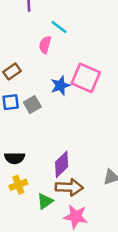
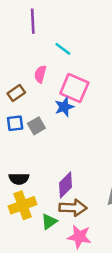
pink semicircle: (45, 45) -> (40, 74), moved
pink square: (86, 78) -> (74, 88), moved
yellow cross: (18, 185) -> (23, 205), size x1.5

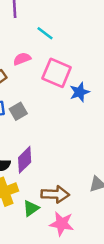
pink semicircle: (40, 74) -> (22, 59), turned 54
blue star: (64, 107) -> (80, 92), moved
purple diamond: (65, 185) -> (25, 160), moved

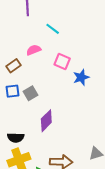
pink square: (57, 73) -> (62, 62), size x0.7
purple diamond: (25, 160) -> (46, 121), moved

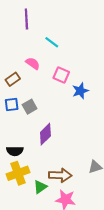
pink semicircle: (34, 50) -> (33, 63), turned 56

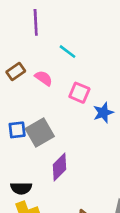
brown rectangle: (13, 79) -> (16, 71), moved
gray square: (30, 107) -> (40, 132), size x1.5

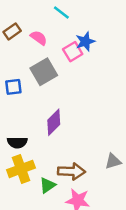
pink square: (79, 93) -> (73, 52), turned 36
blue star: (103, 113) -> (85, 42), moved
gray square: (40, 132) -> (44, 72), moved

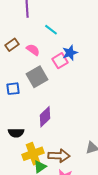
yellow cross: (21, 169) -> (33, 154), moved

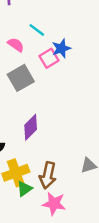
cyan line: (51, 30) -> (37, 30), moved
brown arrow: (59, 156) -> (48, 175), turned 100

